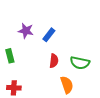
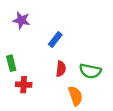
purple star: (26, 31) -> (21, 20), moved
red cross: (14, 88) -> (24, 85), moved

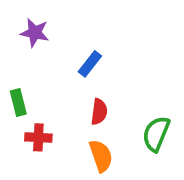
green semicircle: (90, 71) -> (156, 134), moved, turned 100
orange semicircle: (76, 96) -> (101, 156), moved

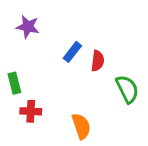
red semicircle: (99, 112) -> (98, 61), moved
green semicircle: (156, 134) -> (127, 89), moved, turned 132

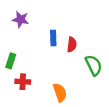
blue rectangle: (72, 52) -> (53, 38), turned -40
green rectangle: (14, 83) -> (11, 61), turned 32

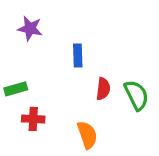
red semicircle: (72, 45) -> (103, 89), moved
green rectangle: (11, 61) -> (16, 89), turned 56

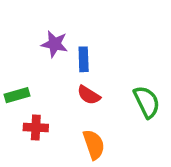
purple star: (30, 28) -> (55, 44), moved
red semicircle: (103, 89) -> (89, 95), moved, turned 115

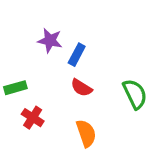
blue rectangle: (84, 59) -> (77, 55), turned 30
red cross: (36, 127) -> (33, 118), turned 30

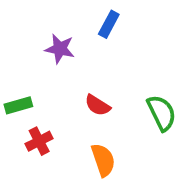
blue rectangle: (77, 55) -> (109, 24), moved
red cross: (33, 118) -> (39, 141), turned 30

